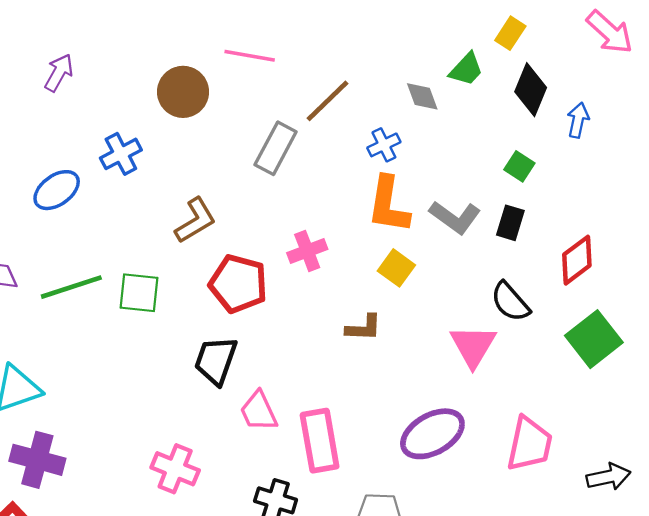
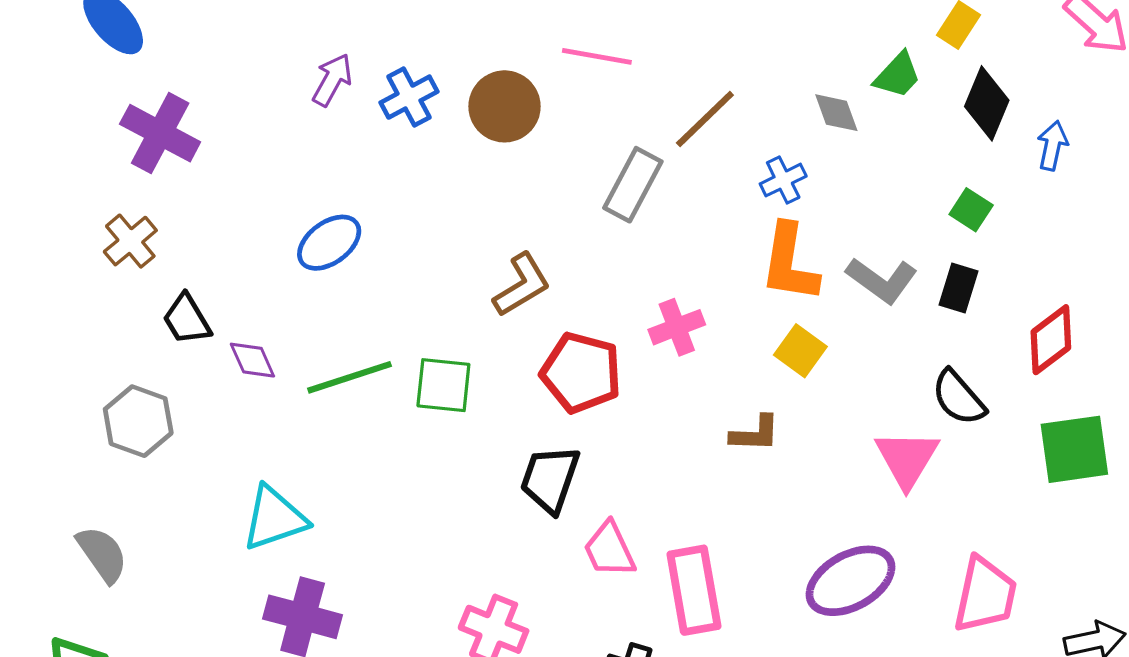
blue cross: (121, 154) -> (409, 97), moved
green square: (594, 339) -> (1074, 449), turned 30

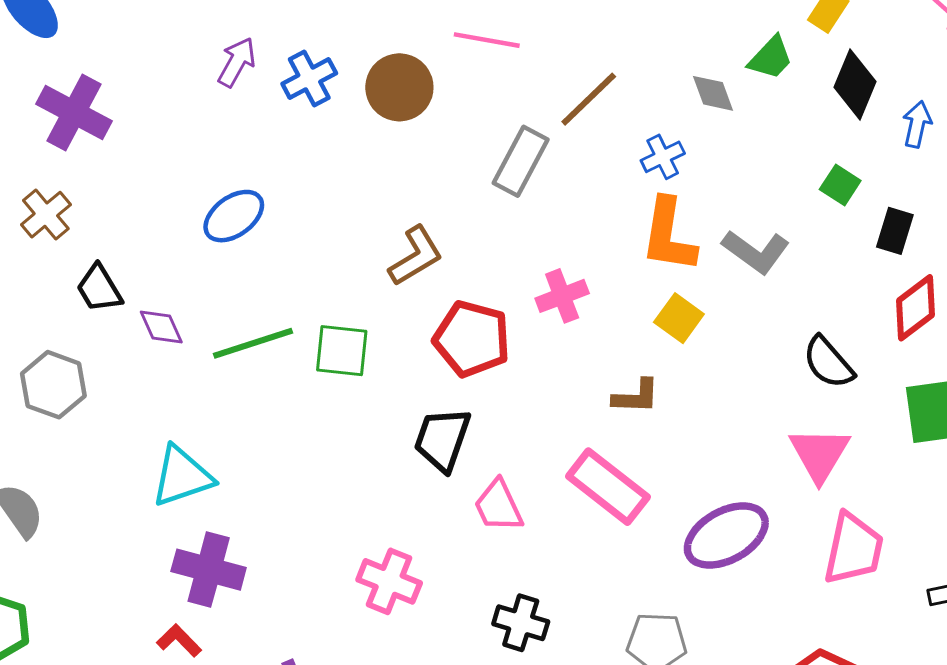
black rectangle: (959, 288) -> (895, 231), moved
pink triangle: (907, 459) -> (819, 454), moved
pink rectangle: (694, 590) -> (608, 487), moved, turned -42

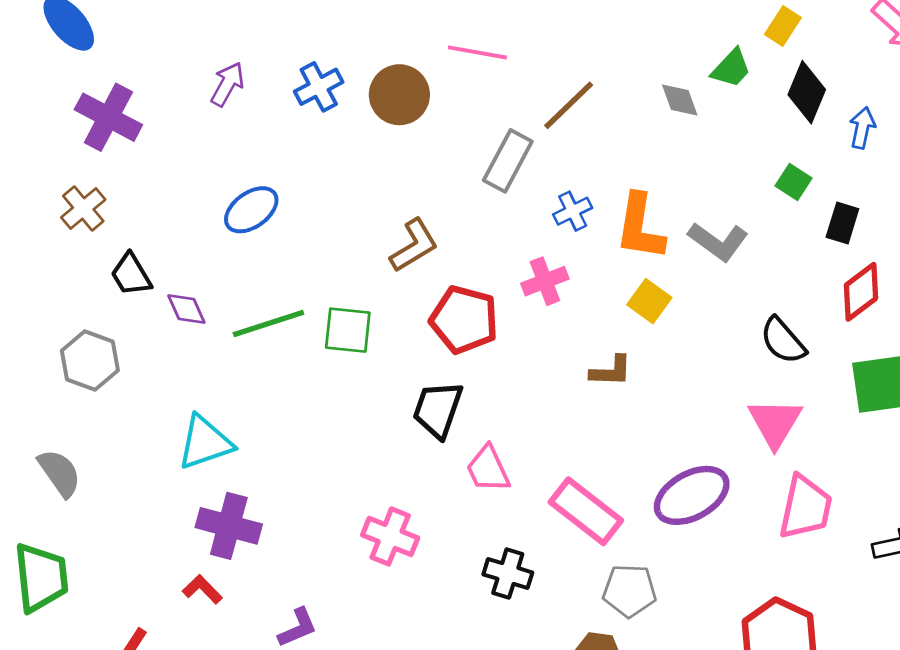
purple arrow: (237, 62) -> (227, 84), moved
blue cross: (663, 157) -> (573, 211), moved
pink rectangle: (608, 487) -> (586, 511), moved

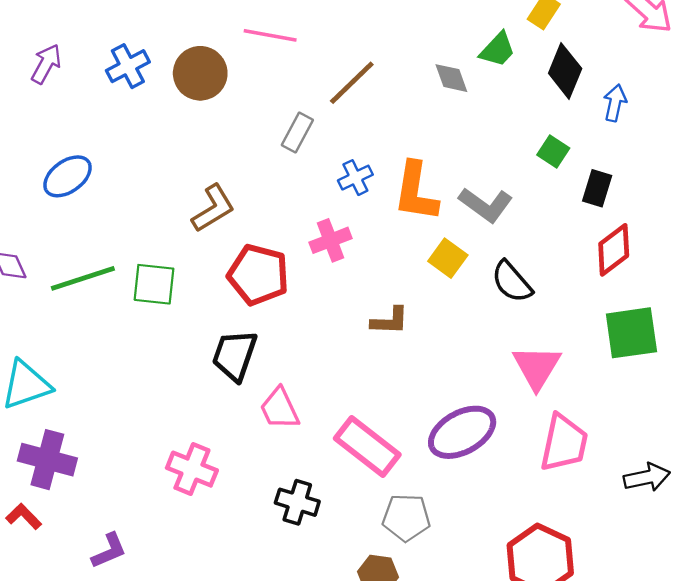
gray rectangle: (508, 161) -> (297, 133), size x0.7
yellow square: (649, 301) -> (448, 258), moved
black semicircle: (783, 341) -> (512, 282), moved

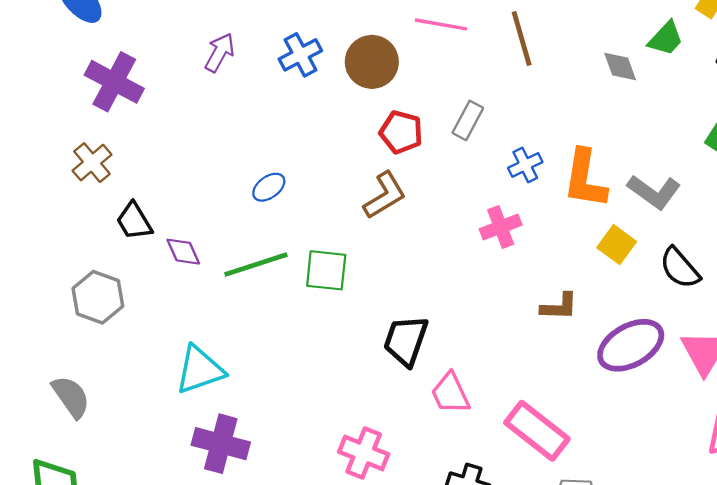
brown line: (352, 83) -> (522, 38), moved, turned -62
blue ellipse: (67, 176) -> (269, 187), moved, size x0.7
red pentagon: (258, 275) -> (401, 132), moved, size x0.7
purple ellipse: (462, 432) -> (631, 345), moved

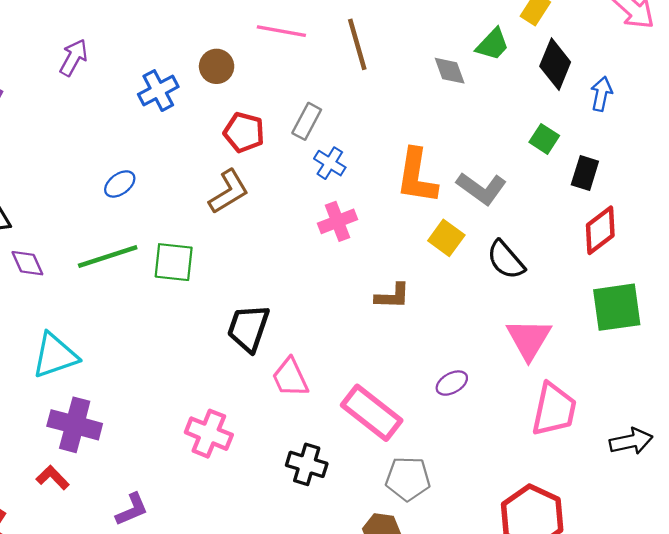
blue cross: (300, 55) -> (158, 91), moved
brown circle: (372, 62) -> (217, 66), size x0.7
blue cross: (525, 165) -> (330, 163), moved, turned -32
purple diamond: (183, 252) -> (27, 263), moved
purple ellipse: (631, 345) -> (452, 383), moved, size x0.5

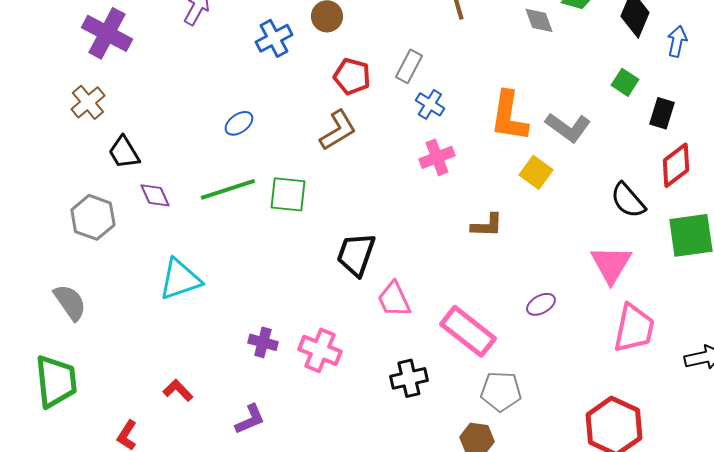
black semicircle: (506, 260) -> (628, 200), moved
purple cross: (75, 425) -> (263, 342), moved, size x0.6
black cross: (307, 464) -> (409, 378), turned -30

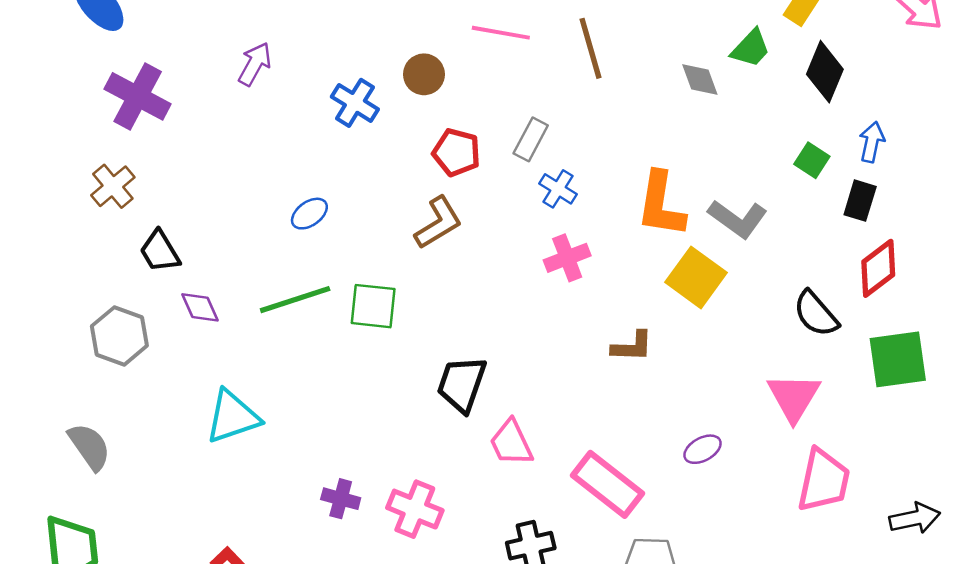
blue cross: (274, 38) -> (355, 103), turned -30
blue arrow: (677, 41) -> (872, 142), moved
yellow square: (536, 172) -> (696, 277), size x1.4

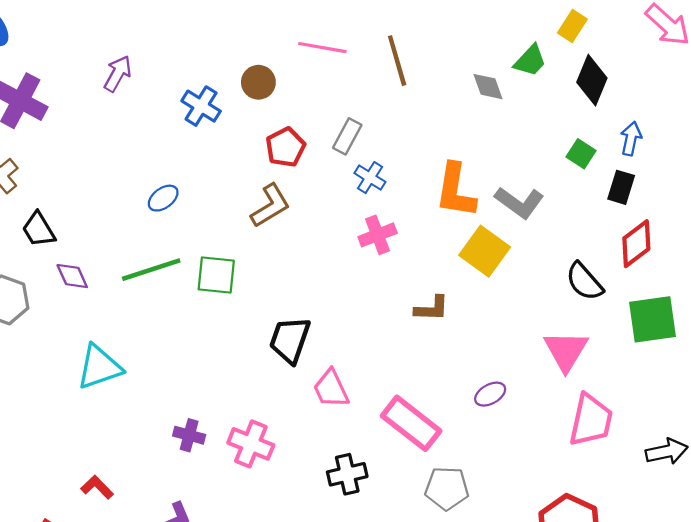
red pentagon: (457, 152) -> (285, 147), turned 30

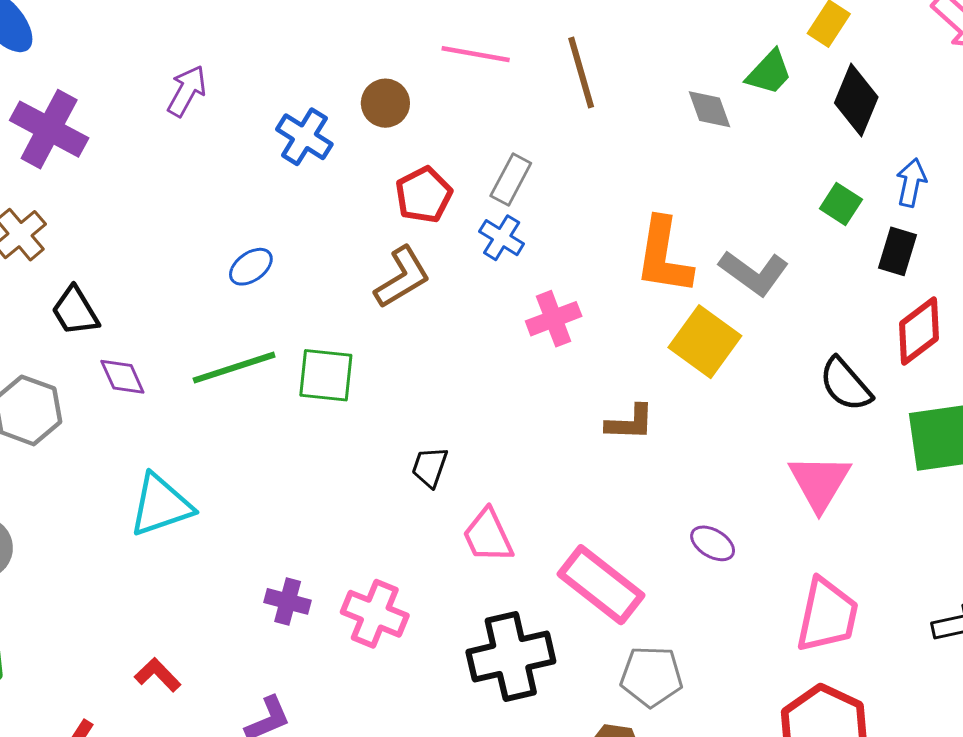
blue cross: (370, 178) -> (502, 238), moved
black trapezoid: (290, 340) -> (430, 467), size x0.6
purple ellipse: (490, 394) -> (713, 543), turned 60
pink trapezoid: (591, 420) -> (827, 615), moved
black cross: (347, 474) -> (511, 657), size x1.5

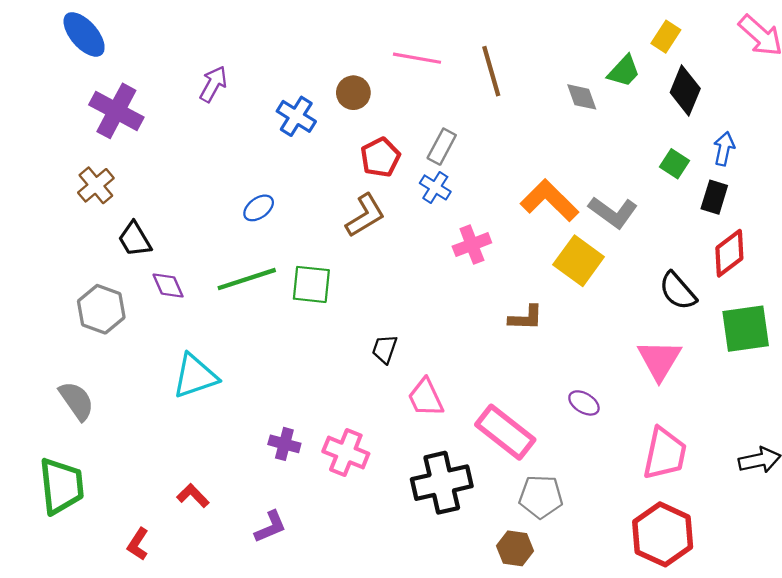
orange L-shape: (664, 256) -> (549, 200), turned 126

